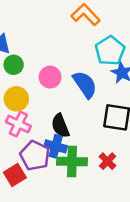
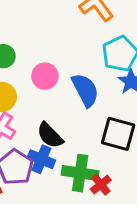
black semicircle: (60, 126) -> (50, 135), turned -30
green cross: (72, 161) -> (80, 173), moved

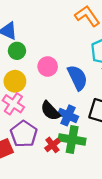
blue cross: (41, 159) -> (68, 115), moved
red cross: (101, 185) -> (52, 145), moved

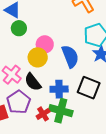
yellow circle: (15, 81) -> (38, 57), moved
black semicircle: (50, 111) -> (33, 82), moved
blue cross: (68, 115) -> (59, 89), turned -30

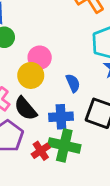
blue semicircle: (70, 56) -> (73, 83), moved, size x0.6

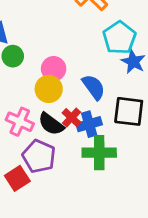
blue semicircle: (73, 83) -> (94, 87), size x1.4
red cross: (41, 151) -> (72, 118), moved

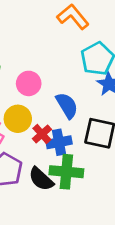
yellow circle: (49, 89) -> (18, 119), moved
black semicircle: (51, 124) -> (41, 179), moved

